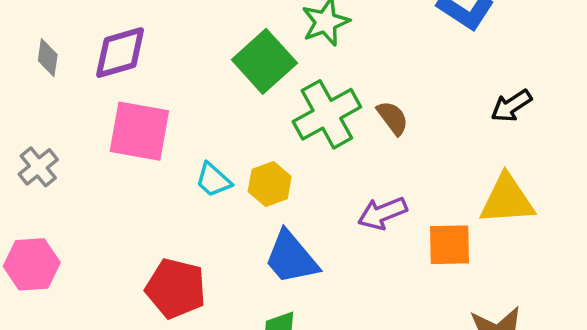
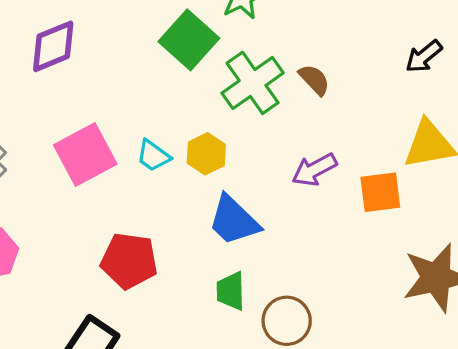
pink square: (139, 131) -> (85, 155), moved, turned -32

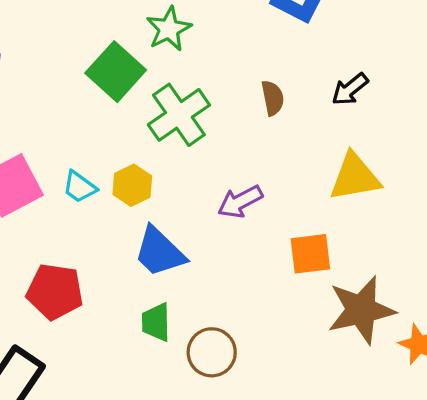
brown semicircle: (314, 80) -> (273, 98), moved, turned 32
orange square: (380, 192) -> (310, 254), moved

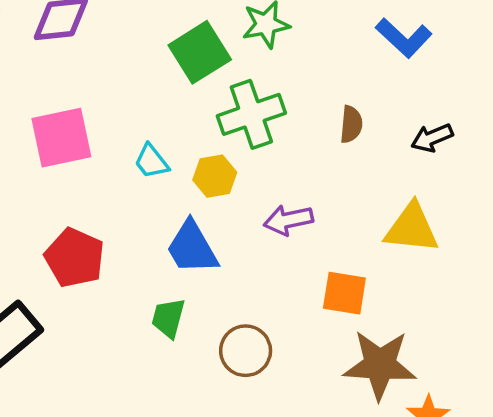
yellow hexagon: (132, 185) -> (215, 176), moved
cyan trapezoid: (79, 187) -> (151, 161), moved
brown circle: (212, 352) -> (246, 351), moved

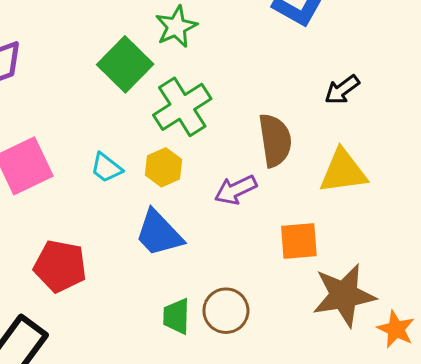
brown semicircle: (351, 124) -> (275, 140), moved, size x1.6
green trapezoid: (168, 318) -> (176, 316), moved

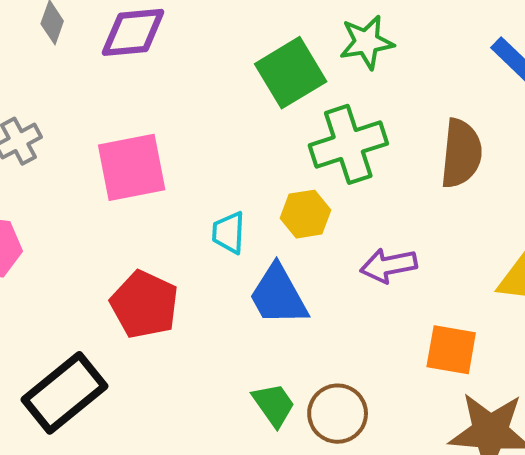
brown semicircle: (275, 140) -> (461, 153), moved
cyan trapezoid: (106, 168) -> (229, 233), moved, turned 40
green trapezoid: (176, 316) -> (274, 405), turned 129

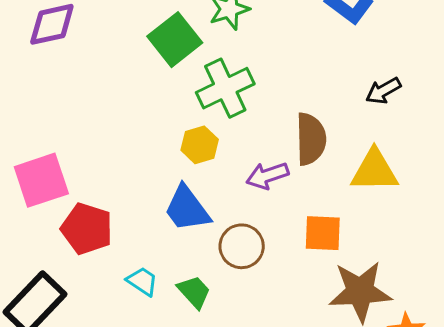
brown semicircle: (461, 153) -> (311, 139), moved
pink square: (132, 167) -> (41, 180), moved
cyan trapezoid: (229, 233) -> (142, 281), moved, turned 128
brown circle: (338, 414) -> (242, 246), moved

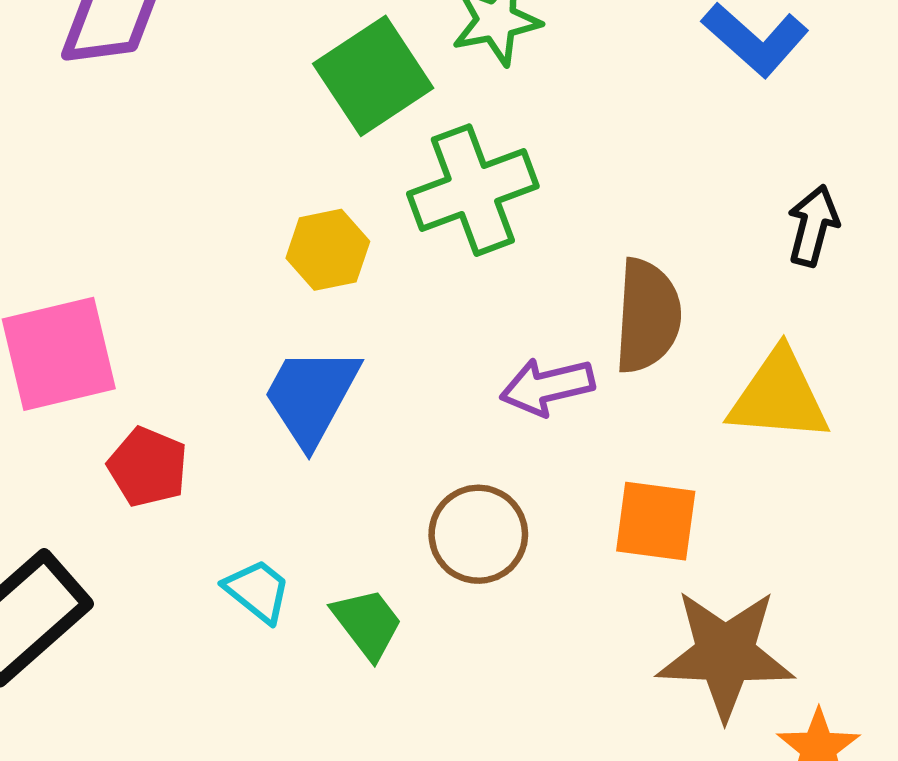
black arrow: (383, 91) -> (813, 226), turned 129
yellow hexagon: (200, 145) -> (328, 250), moved
blue trapezoid: (187, 209) -> (311, 396), moved, turned 60
red pentagon: (87, 229) -> (148, 467), size x0.7

